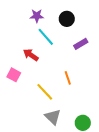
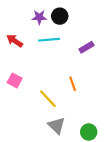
black circle: (67, 19) -> (60, 16), moved
cyan line: (46, 37) -> (49, 40), turned -54
red arrow: (31, 55) -> (15, 41), moved

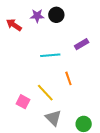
cyan line: (49, 40) -> (50, 55), moved
red arrow: (15, 41) -> (14, 25), moved
pink square: (15, 80) -> (23, 102), moved

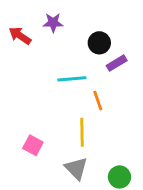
black circle: (56, 15) -> (99, 43), moved
orange line: (68, 78) -> (98, 101), moved
yellow line: (45, 93) -> (82, 132), moved, turned 42

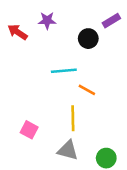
purple rectangle: (117, 63) -> (111, 21), moved
orange line: (98, 101) -> (87, 90), turned -42
gray triangle: (76, 168) -> (68, 150), turned -30

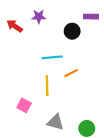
purple rectangle: (111, 21) -> (91, 17), turned 32
orange line: (87, 90) -> (71, 73), turned -56
yellow line: (73, 118) -> (47, 86), moved

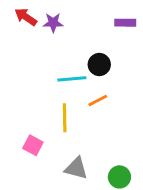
red arrow: (15, 26) -> (26, 17), moved
black circle: (72, 31) -> (99, 64), moved

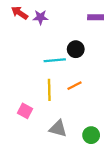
orange line: (98, 101) -> (75, 86), moved

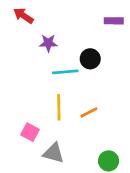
purple star: (40, 17) -> (48, 43), moved
orange line: (75, 86) -> (89, 112), moved
gray triangle: (58, 129) -> (54, 153), moved

